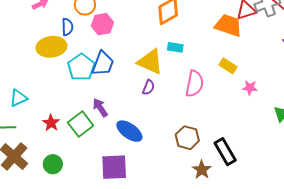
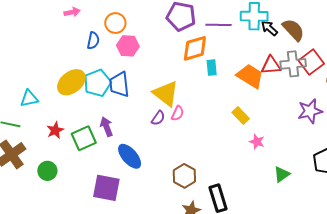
yellow ellipse: (51, 47) -> (71, 82), moved, turned -44
cyan rectangle: (175, 47) -> (212, 68), moved, turned 63
blue trapezoid: (103, 64) -> (119, 84), turned 140
pink semicircle: (194, 84) -> (178, 113), moved, size x0.6

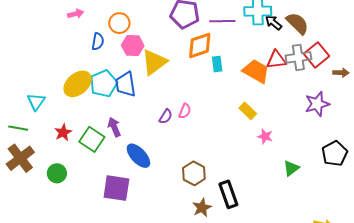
yellow triangle: (166, 94) -> (154, 62), moved, turned 48
cyan triangle: (29, 98) -> (36, 102), turned -42
green square: (84, 138) -> (92, 139), turned -30

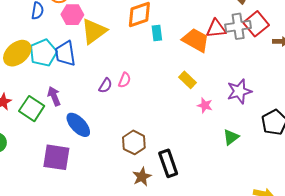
purple star: (317, 104) -> (239, 91), moved

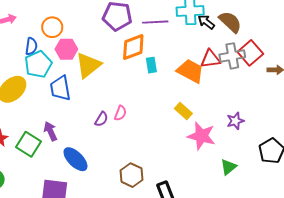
cyan pentagon: (43, 53) -> (38, 64), moved
purple star: (239, 91) -> (235, 121), size x0.7
pink star: (205, 105) -> (201, 136), size x1.8

